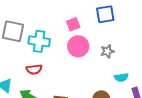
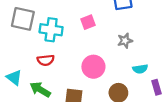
pink square: (73, 24) -> (88, 22), moved
pink circle: (78, 46) -> (93, 67), moved

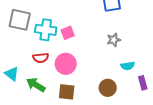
pink square: (88, 22) -> (68, 33), moved
pink circle: (93, 67) -> (66, 64), moved

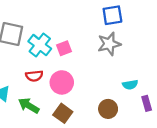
cyan cross: (46, 30) -> (40, 45), turned 30
gray star: (114, 40) -> (109, 44), moved, size x1.5
brown square: (67, 92) -> (63, 113), turned 30

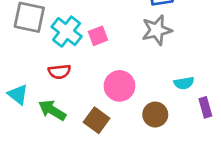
pink circle: (62, 82) -> (119, 86), moved

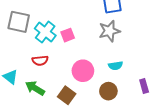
cyan semicircle: (184, 83) -> (116, 66), moved

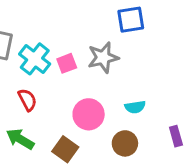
gray star: (109, 31) -> (103, 58), moved
red semicircle: (40, 61) -> (27, 100), turned -112

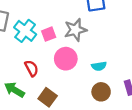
red semicircle: (27, 100) -> (32, 68), moved
pink circle: (89, 114) -> (66, 59), moved
brown circle: (125, 143) -> (101, 92), moved

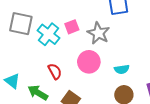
gray star: (75, 30) -> (98, 33), turned -30
pink square: (49, 34) -> (72, 27), moved

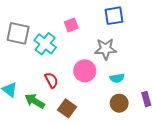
pink square: (72, 27) -> (71, 25), moved
gray star: (98, 33) -> (106, 49), moved, turned -30

